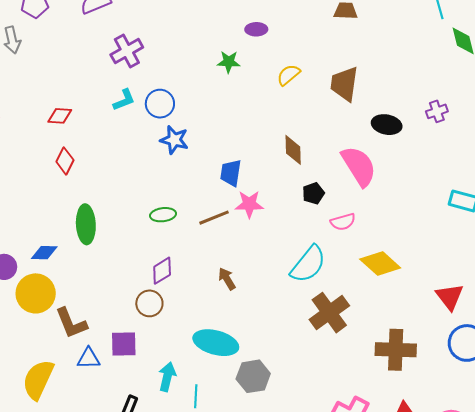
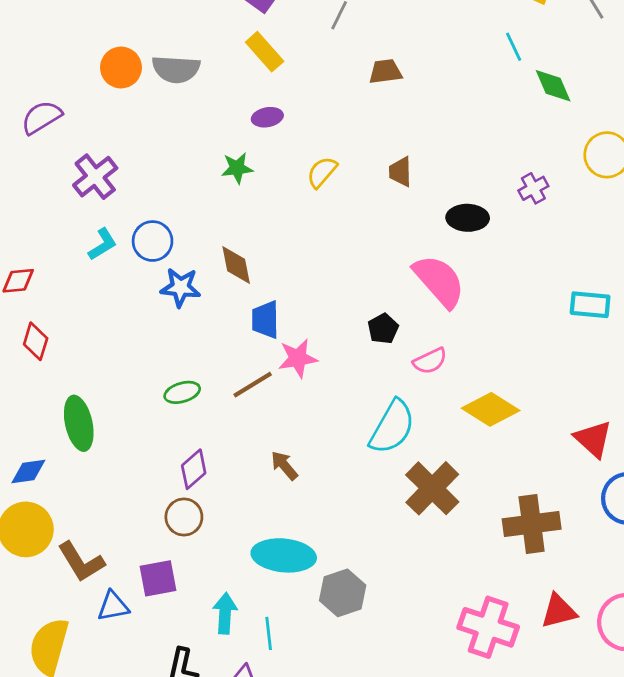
brown trapezoid: (344, 84) -> (400, 172), size x0.6
brown diamond: (293, 150) -> (236, 265), moved

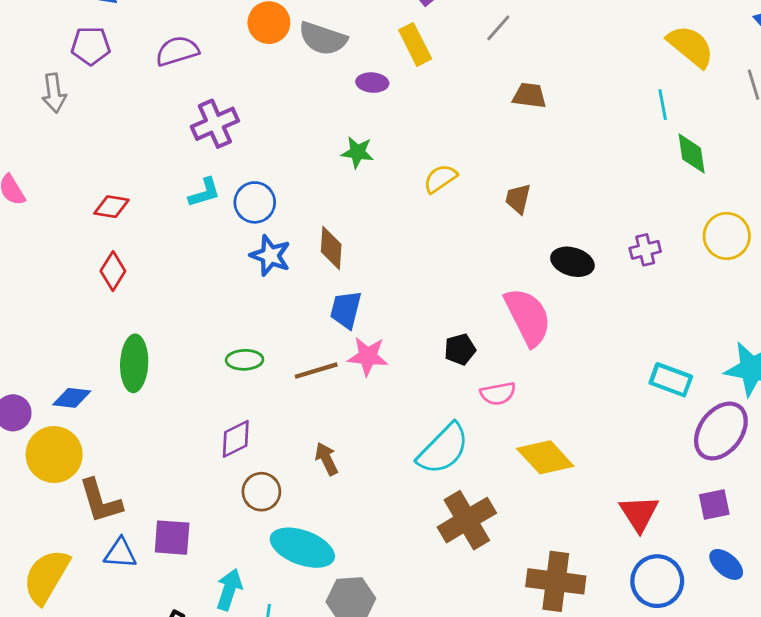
purple ellipse: (267, 117) -> (372, 83), moved
brown circle: (184, 517) -> (261, 492), moved

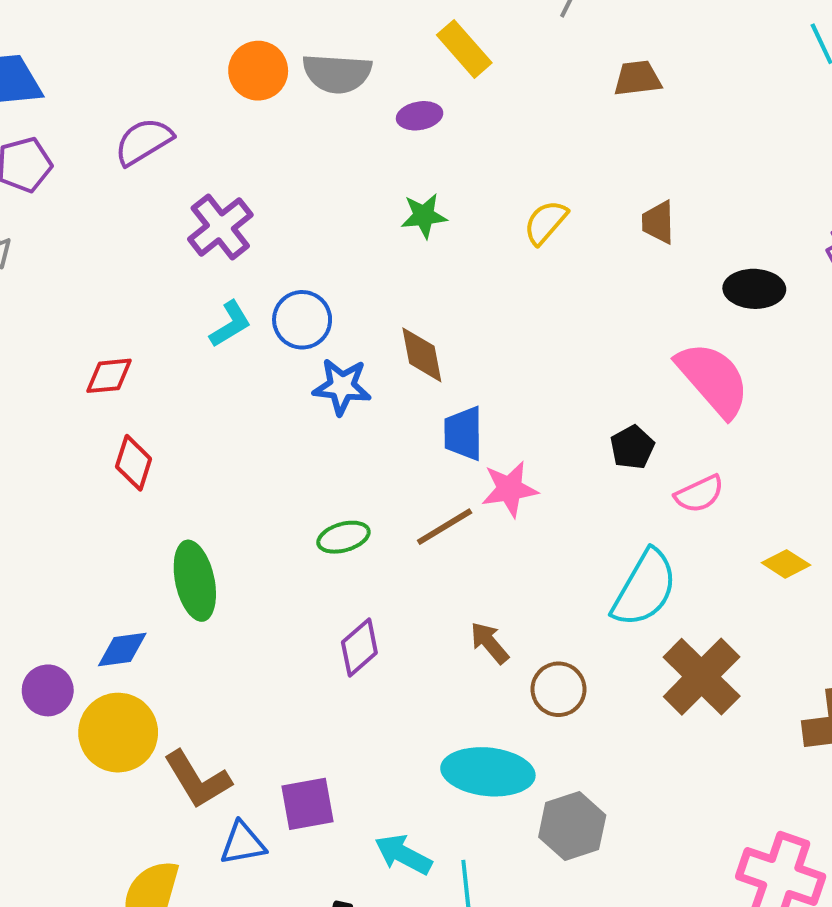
yellow diamond: (545, 457) -> (786, 564), size x0.6
brown circle: (261, 492) -> (559, 689), moved
cyan arrow: (229, 590) -> (403, 854), turned -66

